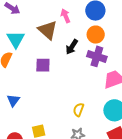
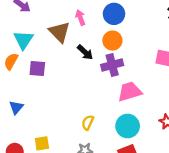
black arrow: (72, 47) -> (85, 52), turned -84
purple cross: (97, 56) -> (112, 65), turned -36
purple square: (43, 65) -> (37, 68), moved

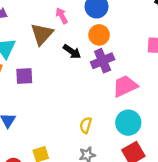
brown triangle: (60, 32) -> (42, 34), turned 35

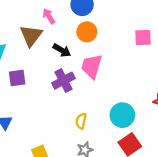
purple cross: (103, 61) -> (63, 81), moved
pink trapezoid: (125, 86) -> (92, 66), moved, turned -44

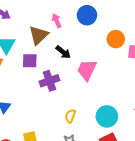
orange circle: (87, 32) -> (116, 39), moved
purple square: (17, 78) -> (30, 61), moved
purple cross: (63, 81) -> (49, 81), moved

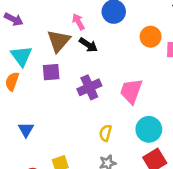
black arrow: (63, 52) -> (88, 45), moved
pink trapezoid: (87, 70) -> (131, 91), moved
purple cross: (49, 81) -> (89, 87), moved

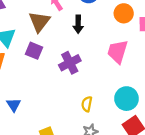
black arrow: (88, 45) -> (78, 24), moved, turned 60
purple square: (51, 72) -> (34, 51), turned 30
pink trapezoid: (131, 91) -> (118, 52), moved

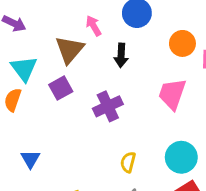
purple square: (34, 51) -> (61, 88), turned 36

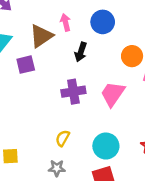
purple cross: (108, 106) -> (73, 92), moved

